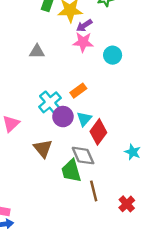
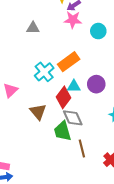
orange rectangle: (78, 91) -> (69, 62), size x1.5
purple circle: (63, 117) -> (96, 84), moved
cyan triangle: (84, 119) -> (74, 86), turned 48
red diamond: (98, 132) -> (64, 97), moved

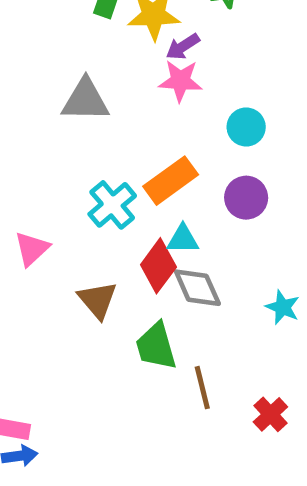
gray triangle: (33, 28) -> (85, 100), size x1.5
cyan circle: (98, 31) -> (246, 127), moved
purple circle: (96, 84) -> (246, 198), moved
gray diamond: (73, 118) -> (197, 288), moved

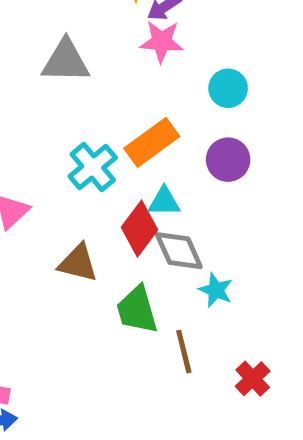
brown triangle: (98, 300) -> (78, 263), turned -36
cyan star: (283, 307) -> (216, 290), moved

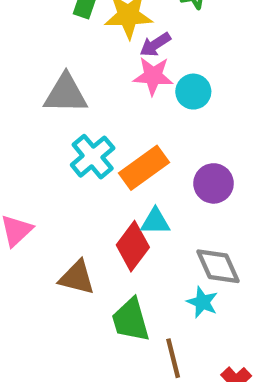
cyan circle: (228, 88) -> (193, 92), moved
cyan cross: (93, 167) -> (93, 157), moved
gray diamond: (179, 251) -> (218, 266), moved

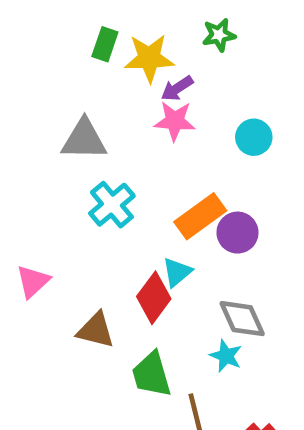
cyan circle: (193, 92) -> (254, 137), moved
orange rectangle: (144, 168) -> (200, 216), moved
cyan triangle: (155, 222) -> (177, 272), turned -40

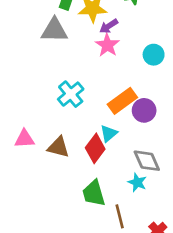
pink star: (175, 121) -> (107, 45), turned 30
gray triangle: (84, 140) -> (54, 30), moved
pink triangle: (33, 281) -> (24, 139), turned 40
brown triangle: (96, 330) -> (58, 147), moved

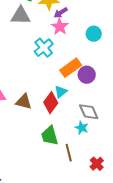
cyan cross: (71, 94) -> (44, 48), moved

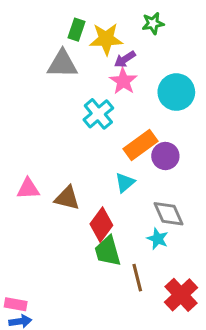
cyan circle: (94, 34) -> (176, 92), size x1.5
red diamond: (51, 103) -> (101, 225), moved
red cross: (97, 164) -> (181, 295), size x1.5

